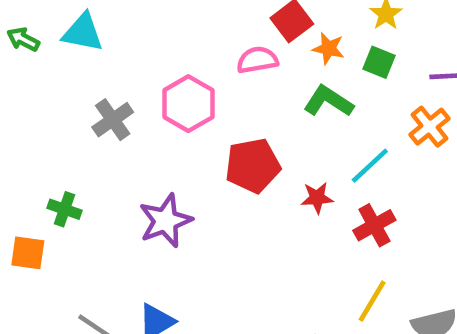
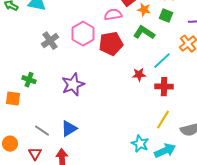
red pentagon: (253, 166) -> (111, 44), moved
red cross: (374, 225) -> (164, 87), turned 30

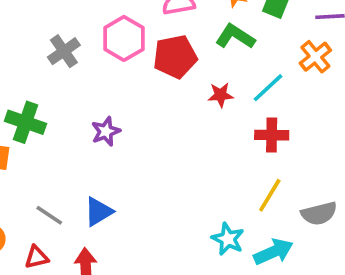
red star: (139, 75) -> (221, 95), moved
green cross: (29, 80) -> (26, 122), size x1.5
purple star: (73, 85) -> (106, 131), size x0.7
red triangle: (35, 154) -> (36, 257), turned 48

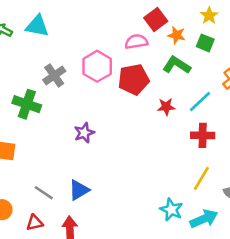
green cross: (26, 122) -> (27, 104), moved

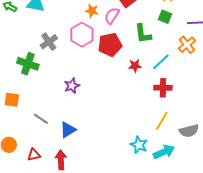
orange star: (177, 35) -> (92, 11), moved
pink semicircle: (136, 42) -> (112, 16), turned -48
green L-shape: (177, 65) -> (143, 34), turned -130
gray line: (44, 193) -> (41, 119), moved

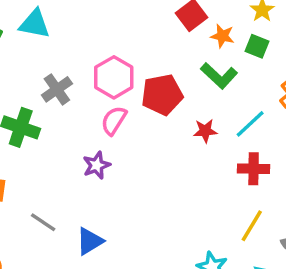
orange star: (92, 11) -> (222, 36), moved
pink semicircle: (112, 16) -> (114, 120), moved
green L-shape: (143, 34) -> (219, 76), turned -40

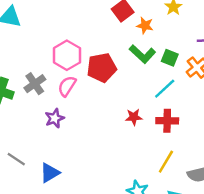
green square: (257, 46) -> (170, 58), moved
gray cross: (57, 89) -> (35, 84), moved
red star: (205, 131) -> (134, 117), moved

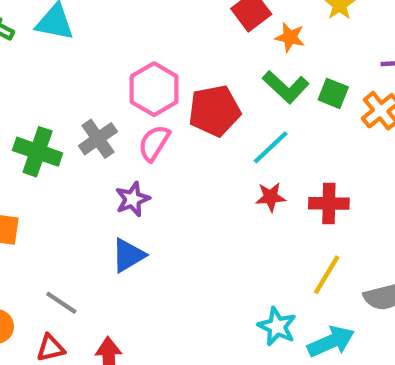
cyan line: (165, 89) -> (271, 147), moved
gray line: (16, 159) -> (61, 303), moved
blue triangle: (50, 173) -> (128, 255), moved

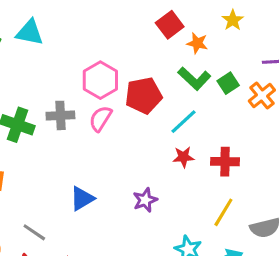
green square: (333, 93) -> (228, 83), turned 35
gray cross: (98, 139) -> (60, 115), turned 32
purple star: (132, 199) -> (145, 200), moved

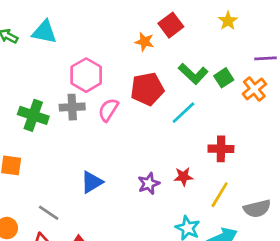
orange star: (197, 43) -> (145, 42), moved
pink hexagon: (100, 80) -> (86, 75), moved
red star: (183, 157) -> (183, 177), moved

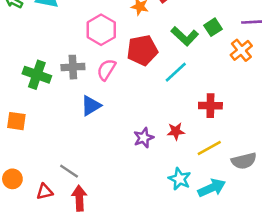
pink hexagon: (86, 75) -> (101, 30), moved
green square: (224, 78) -> (213, 27), moved
blue triangle: (92, 182) -> (91, 106), moved
yellow line: (220, 195) -> (209, 148), turned 30
gray line: (49, 213) -> (69, 171), moved

